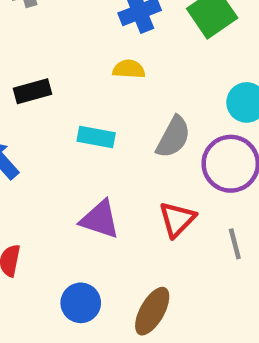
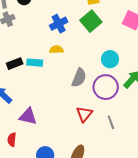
cyan rectangle: (96, 137) -> (35, 63), moved
purple triangle: (100, 219) -> (28, 116), moved

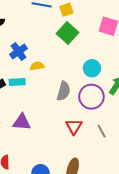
blue cross: (59, 24) -> (18, 51), moved
purple triangle: (28, 116) -> (22, 122), moved

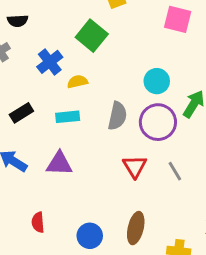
green square: (68, 33) -> (92, 36), moved
cyan rectangle: (17, 82) -> (68, 117), moved

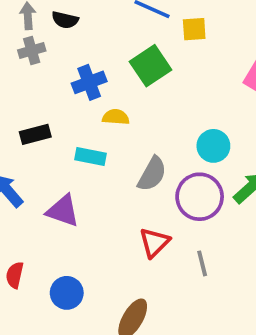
blue circle: (90, 236) -> (67, 293), moved

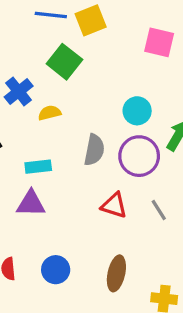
yellow square: (194, 29) -> (91, 20), size x1.4
cyan rectangle: (90, 157) -> (38, 167), moved
red triangle: (154, 243) -> (114, 205), turned -40

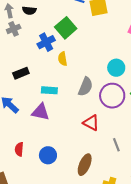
green square: (64, 62) -> (66, 28), moved
yellow semicircle: (50, 113) -> (63, 59), turned -96
gray line: (159, 210) -> (116, 145), moved

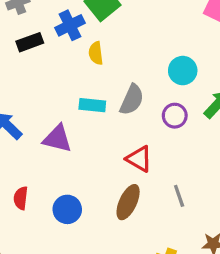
black rectangle: (21, 73) -> (30, 42), moved
cyan rectangle: (49, 90) -> (92, 105), moved
purple circle: (112, 96) -> (175, 116), size x0.6
brown ellipse: (85, 165) -> (128, 202), moved

